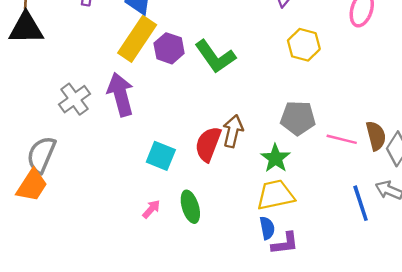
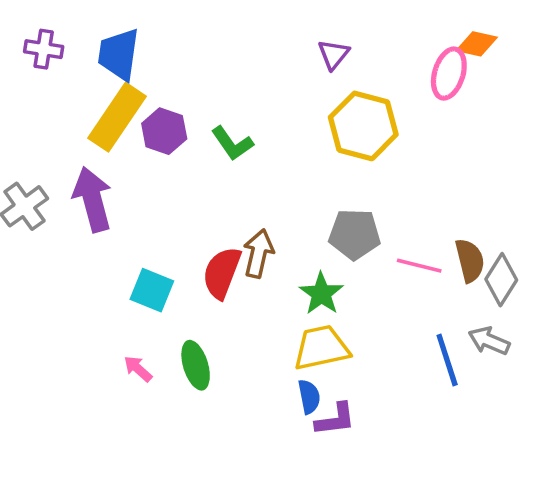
yellow hexagon: (304, 45) -> (363, 126), size x1.4
green L-shape: (215, 57) -> (232, 143), size x0.7
pink arrow: (151, 209) -> (138, 369), turned -90

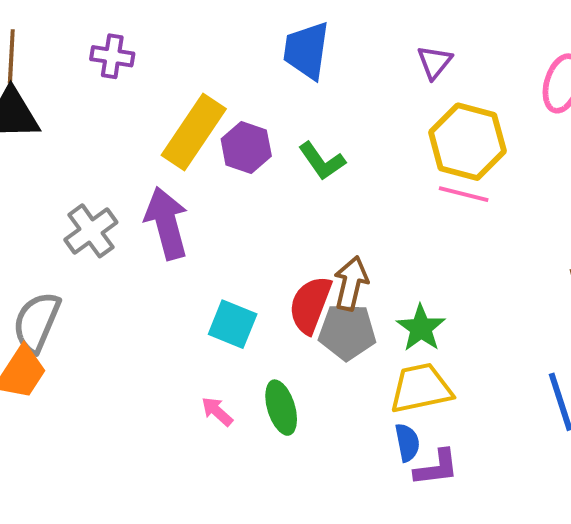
blue trapezoid: (119, 54) -> (306, 50), moved
gray pentagon: (355, 234) -> (347, 332), moved
pink line: (419, 266) -> (464, 194), moved

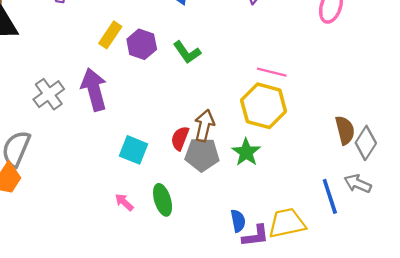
yellow rectangle: (194, 132) -> (110, 35), size x0.6
yellow hexagon: (467, 142) -> (264, 106), moved
red semicircle: (310, 305) -> (180, 138), size x0.7
yellow trapezoid: (421, 388) -> (287, 223), moved

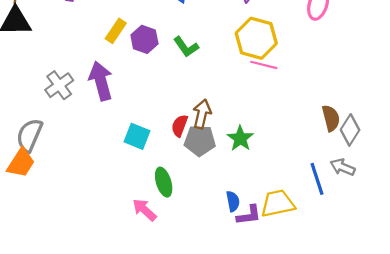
yellow hexagon: (264, 106) -> (256, 38), moved
pink arrow: (124, 202) -> (144, 210), moved, size x1.4

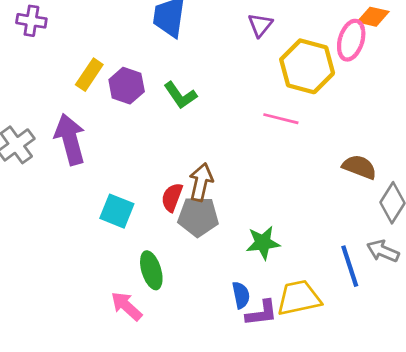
yellow hexagon: (256, 38) -> (307, 66), moved
brown semicircle: (331, 118) -> (359, 167), moved, turned -55
green star: (240, 138) -> (263, 243), moved, turned 30

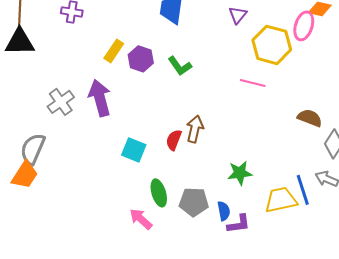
gray pentagon: (198, 217) -> (194, 202), moved
yellow trapezoid: (299, 298) -> (281, 200), moved

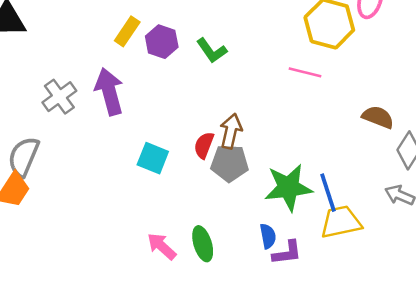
green star: (240, 173) -> (288, 187), size x1.5
blue line: (303, 190) -> (328, 193), moved
green ellipse: (159, 193) -> (203, 244), moved
gray pentagon: (194, 202) -> (230, 163), moved

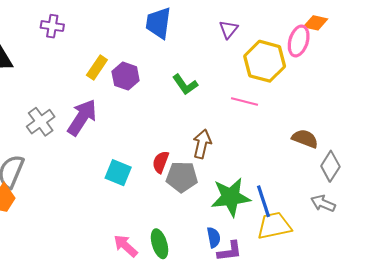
green L-shape: (212, 51) -> (185, 85), moved
purple arrow: (109, 92) -> (82, 117), turned 48
brown arrow: (231, 131) -> (202, 144), moved

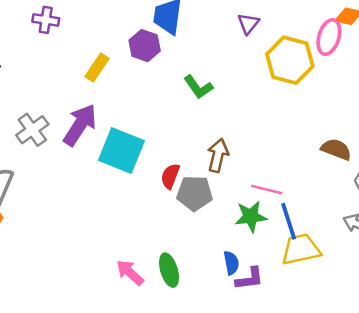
purple hexagon: (126, 76) -> (145, 46), moved
pink line: (244, 101) -> (267, 190), moved
cyan square: (118, 173) -> (121, 151), moved, size x1.5
green star: (231, 197) -> (251, 216), size x0.7

